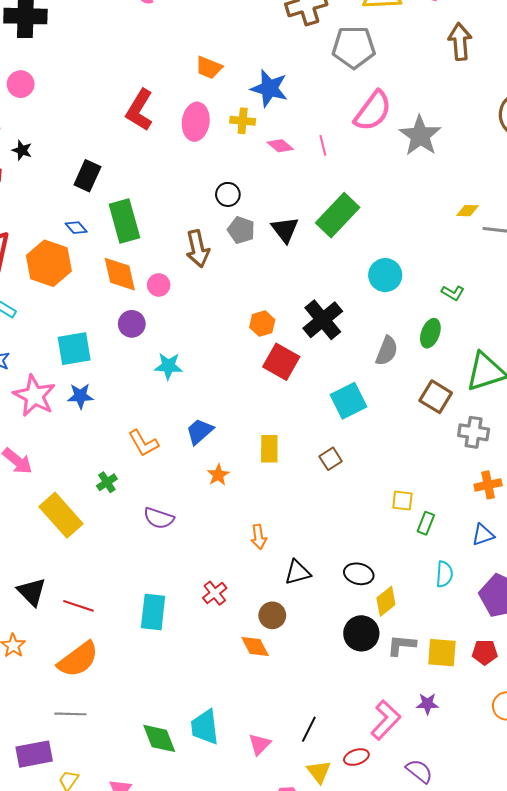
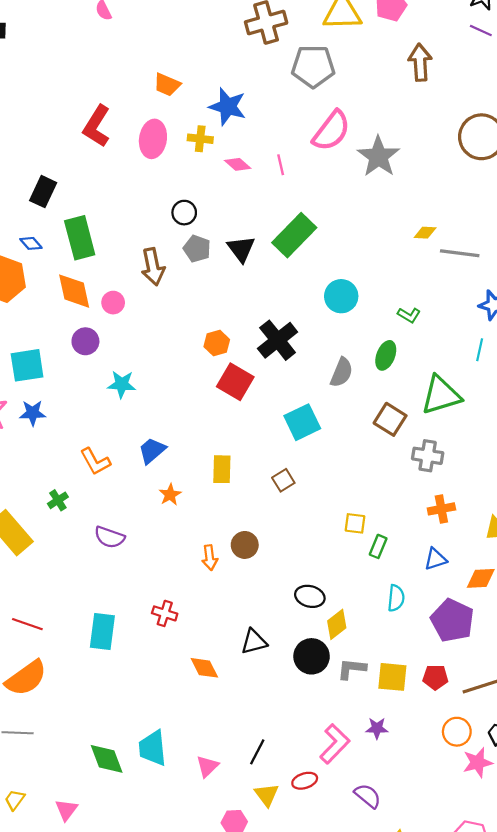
black triangle: (298, 572) -> (254, 642), moved
red cross: (215, 593) -> (165, 613), turned -35
brown circle: (272, 615) -> (245, 545), moved

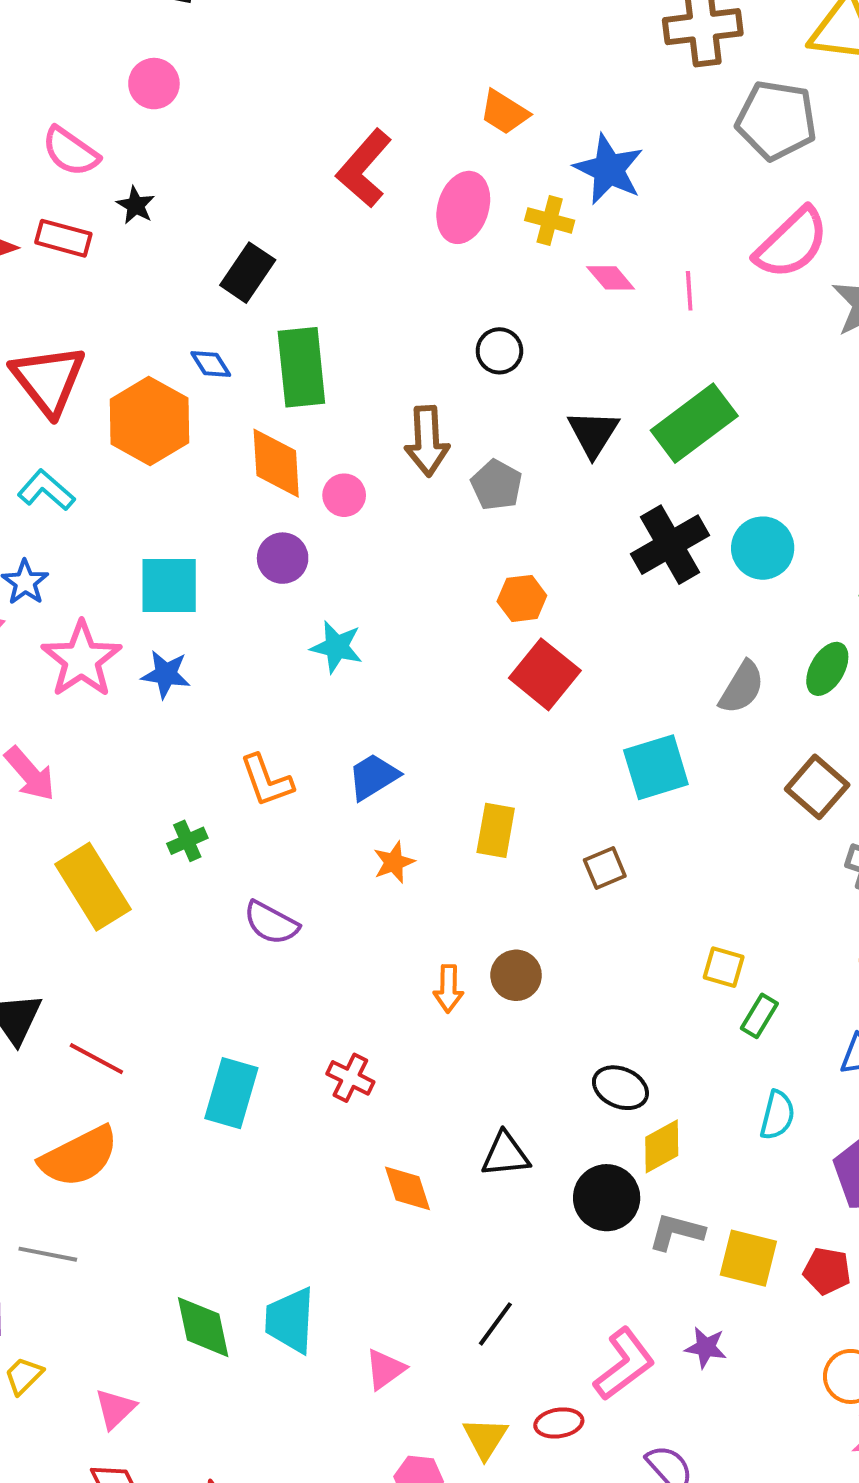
gray pentagon: (197, 249) -> (497, 485), moved
black cross: (278, 340) -> (670, 545), moved
black line: (257, 752) -> (495, 1324), moved

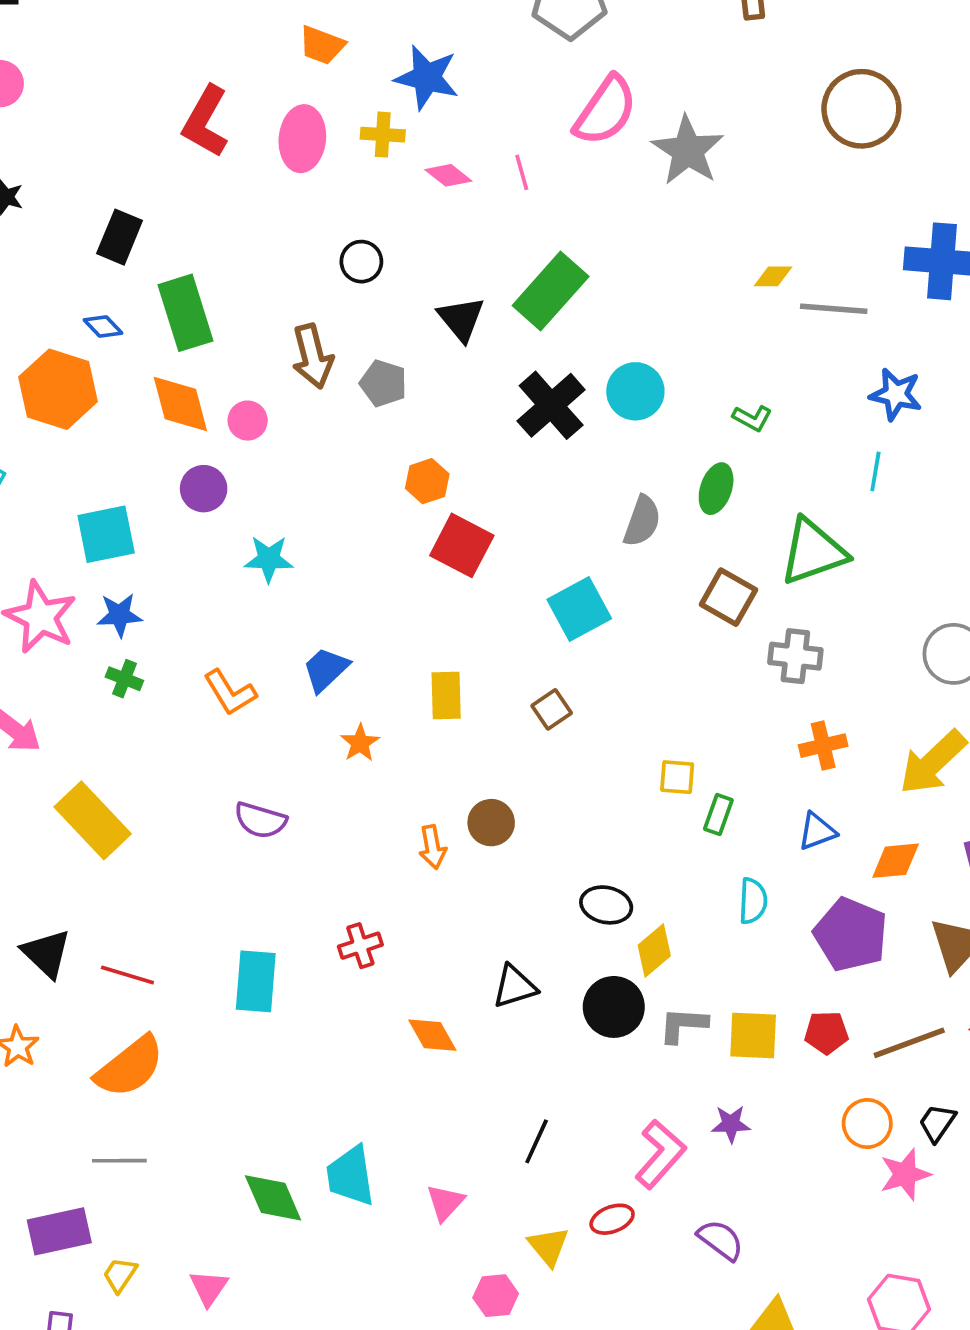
green cross: (187, 841) -> (124, 679), moved, turned -33
red cross: (350, 1078) -> (360, 946), turned -33

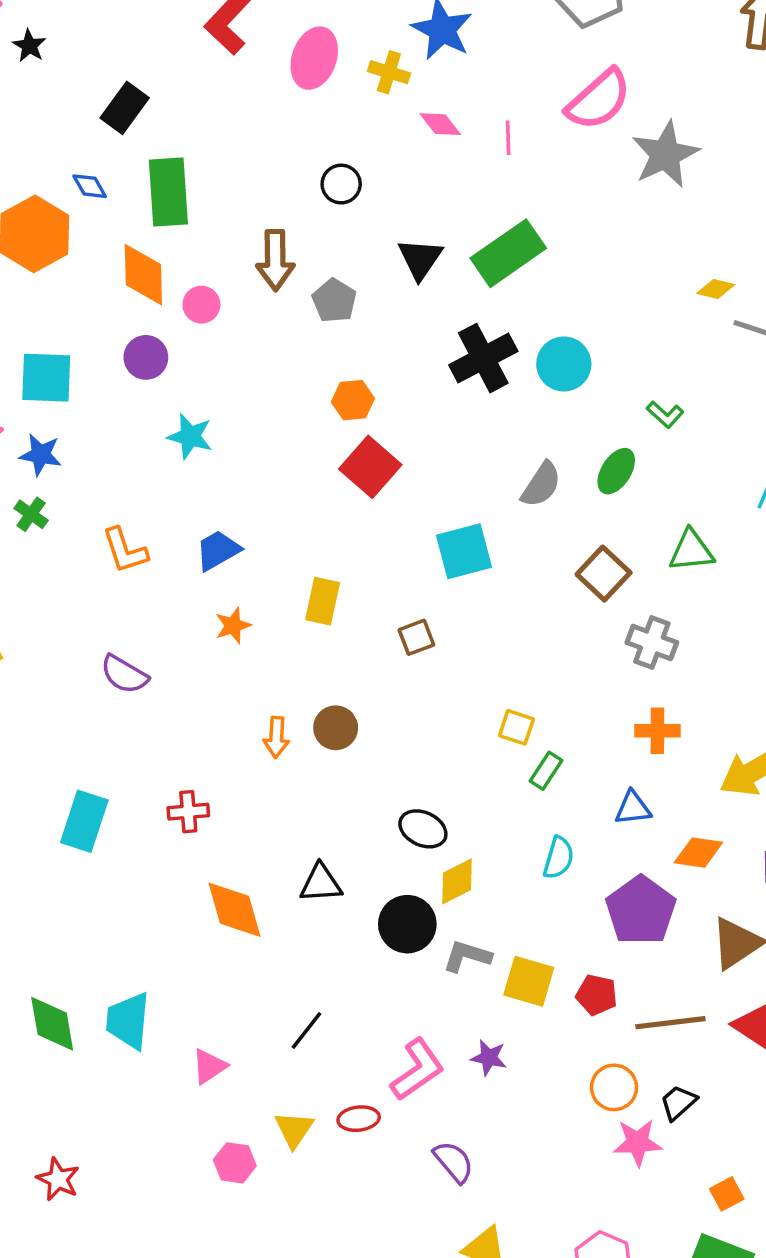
green triangle: (813, 552) -> (691, 551), size x0.7
orange diamond: (432, 1035) -> (234, 910), size x1.4

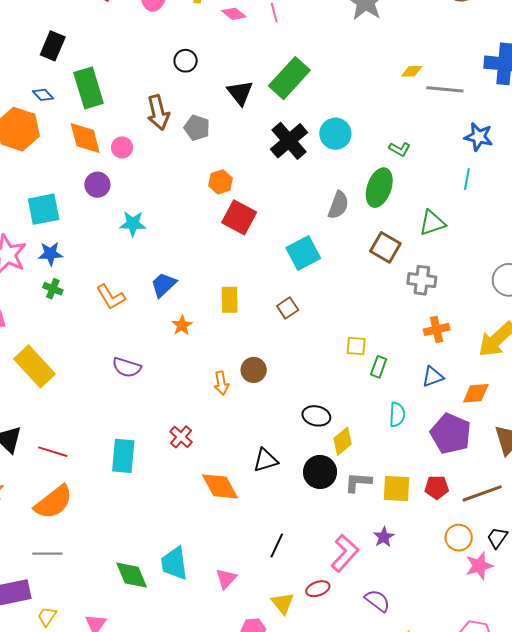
green ellipse: (616, 471) -> (379, 188), size x1.4
red cross: (188, 812) -> (181, 437), turned -30
purple star: (489, 1058) -> (384, 537), turned -30

